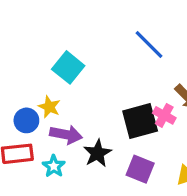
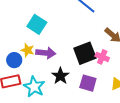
pink cross: (164, 115) -> (102, 57), moved
purple arrow: (66, 135) -> (46, 53), moved
cyan star: (54, 166) -> (34, 87), size x1.5

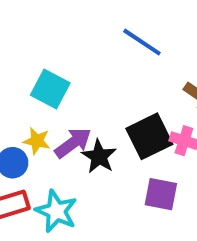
purple arrow: (46, 53) -> (73, 143), turned -36
black star: (60, 76) -> (99, 157), moved

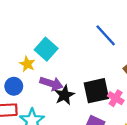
yellow star: (37, 141) -> (27, 64), moved
purple arrow: (73, 143) -> (51, 84), turned 40

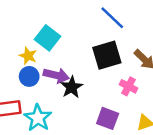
blue circle: (14, 86) -> (29, 76), moved
black square: (96, 91) -> (107, 55), moved

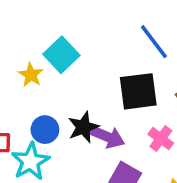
purple arrow: (56, 75) -> (107, 137), moved
blue circle: (29, 76) -> (45, 130), moved

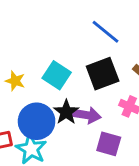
cyan square: (61, 55) -> (57, 75), moved
blue circle: (45, 130) -> (37, 121), size x1.6

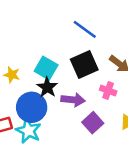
black star: (66, 112) -> (47, 87), moved
purple square: (109, 144) -> (93, 123), turned 35

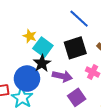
yellow star: (12, 75) -> (30, 36), moved

